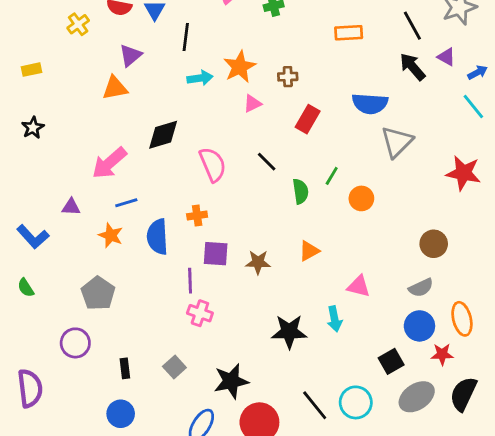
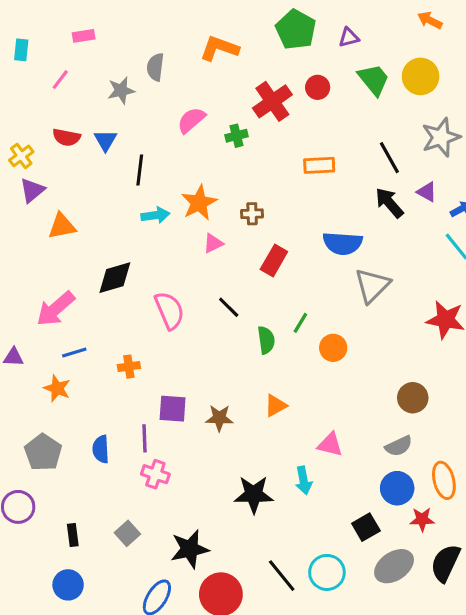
purple triangle: (131, 55) -> (32, 190), moved
orange cross: (197, 215) -> (129, 367), moved
blue semicircle: (157, 237) -> (101, 449), moved, size x0.7

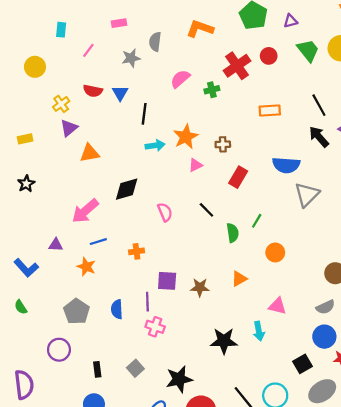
pink rectangle: (84, 36) -> (119, 23), moved
pink semicircle: (169, 310) -> (165, 212), size x0.7
orange circle: (333, 348) -> (275, 252), moved

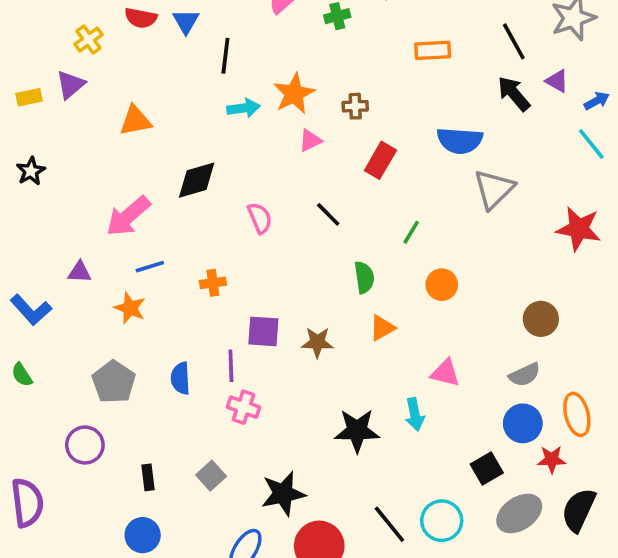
purple triangle: (69, 128) -> (71, 85), moved
green semicircle: (233, 233) -> (364, 277), moved

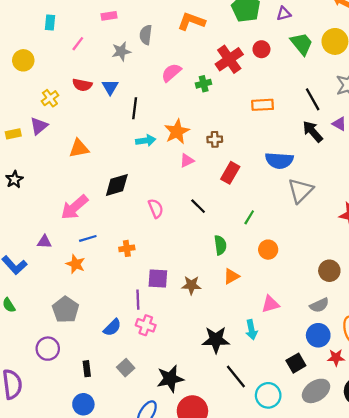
pink triangle: (445, 373) -> (270, 304), turned -30
blue semicircle: (180, 378) -> (112, 327), moved, turned -132
black line: (389, 524) -> (236, 376), moved

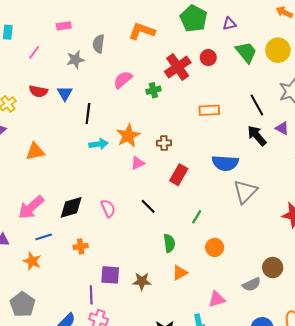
black diamond: (117, 185) -> (71, 207), moved
gray semicircle: (319, 305) -> (252, 284), moved

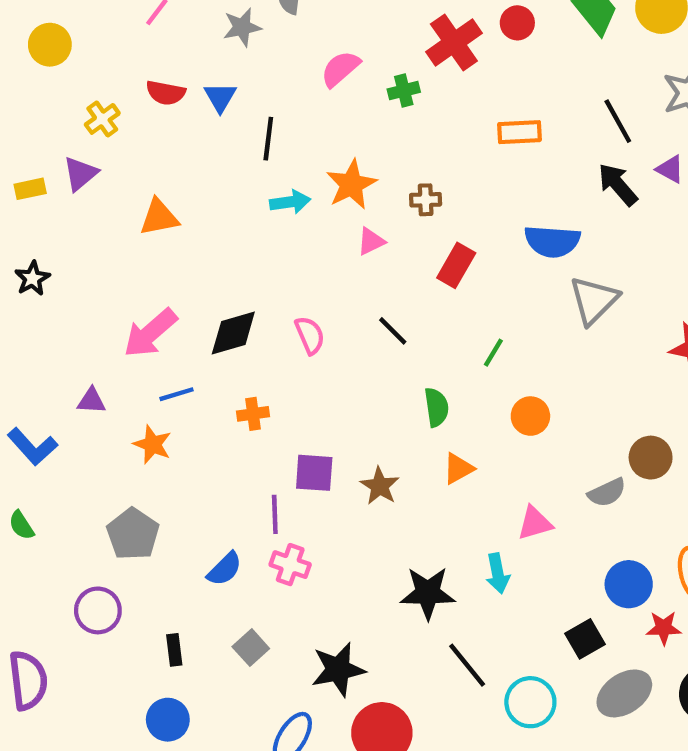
brown star: (142, 281) -> (380, 486), turned 30

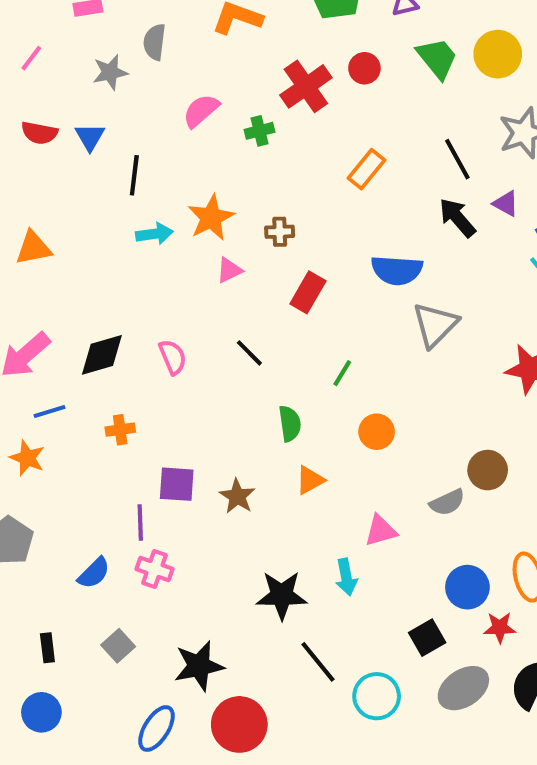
orange rectangle: (519, 132) -> (366, 169), turned -48

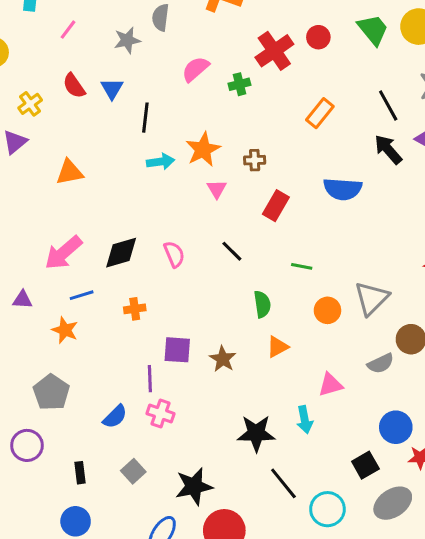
red semicircle: (39, 133) -> (74, 86), turned 44
pink triangle: (229, 270) -> (217, 189), turned -35
gray triangle: (435, 325) -> (371, 298), moved
green line: (342, 373) -> (302, 266), turned 70

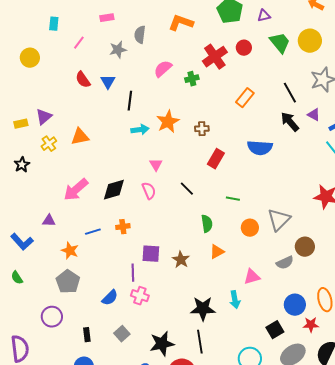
yellow cross: (30, 104) -> (49, 144), moved
pink triangle: (217, 189) -> (156, 165), moved
blue line: (82, 295) -> (93, 232), moved
orange star: (65, 330) -> (70, 251), moved
black line: (283, 483) -> (200, 342), moved, turned 30

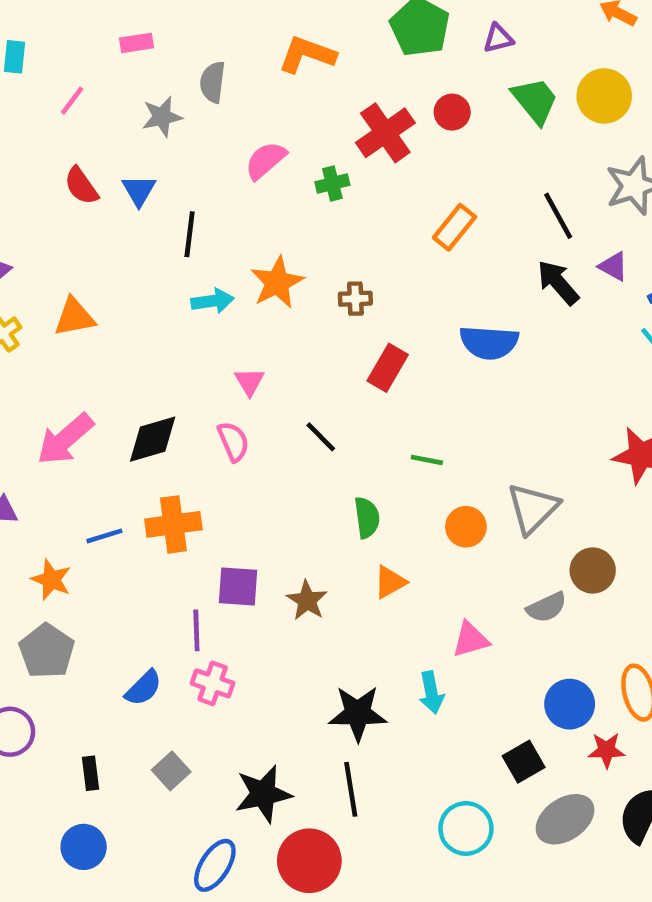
orange cross: (123, 227) -> (173, 524), size x1.6

